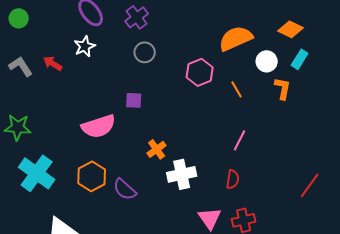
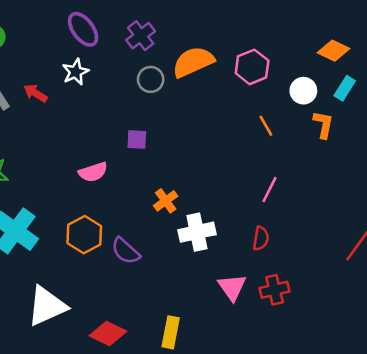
orange semicircle: (236, 38) -> (193, 62), moved
pink hexagon: (200, 72) -> (252, 67), moved
pink semicircle: (99, 126) -> (93, 172), size x0.7

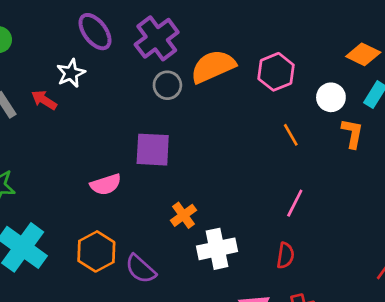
purple cross: (141, 36) -> (157, 38), size x1.4
white star: (76, 72) -> (71, 73), moved
purple square: (137, 140) -> (153, 150), size x1.6

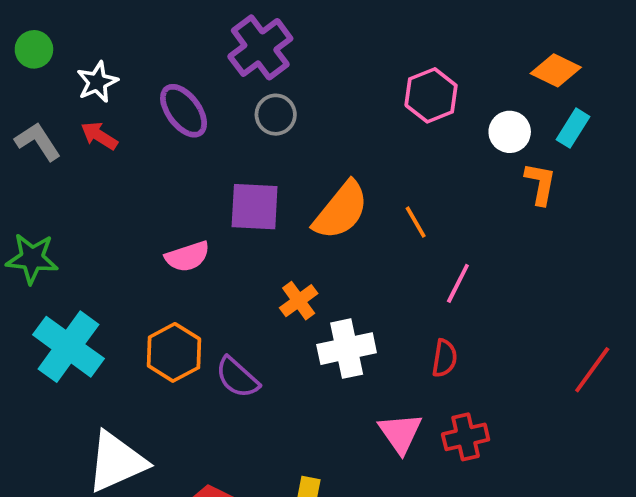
purple ellipse: (95, 32) -> (184, 111), moved
orange semicircle: (213, 66) -> (341, 210), moved, turned 153
white star: (71, 73) -> (97, 82), moved
orange line: (291, 135) -> (416, 222), moved

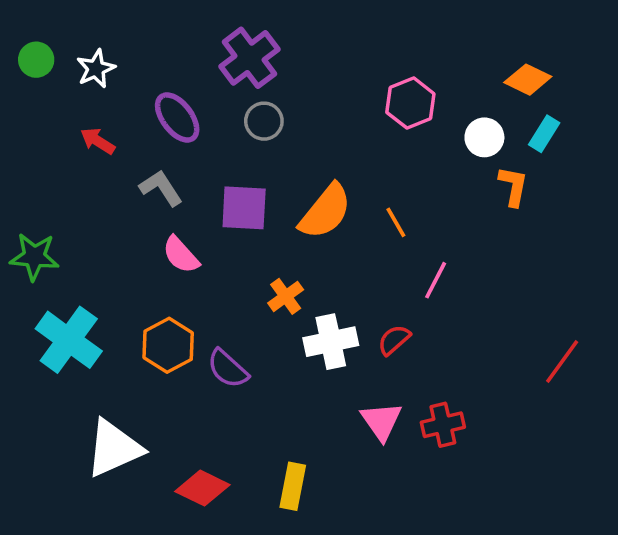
white star: (97, 82) -> (96, 69), moved
gray L-shape: (38, 141) -> (161, 188), moved
pink semicircle: (187, 257) -> (181, 255), turned 66
red semicircle: (444, 358) -> (394, 340), moved, turned -140

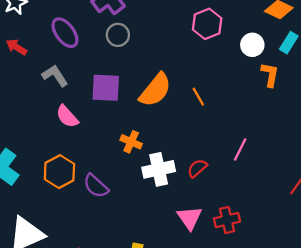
pink line: (436, 280) -> (240, 150), moved
orange cross: (286, 296) -> (131, 142), turned -30

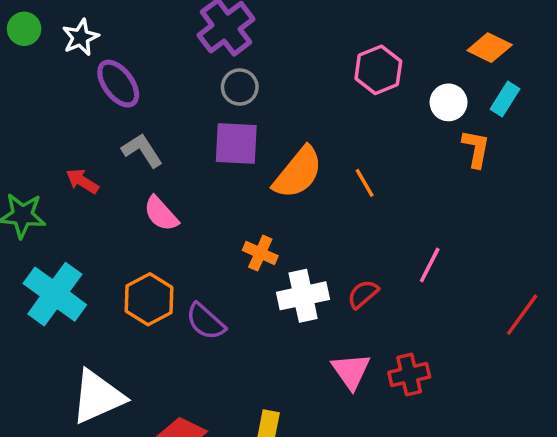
purple ellipse: (65, 33) -> (118, 84), moved
red arrow: (16, 47) -> (82, 181), moved
purple square: (106, 88) -> (236, 143), moved

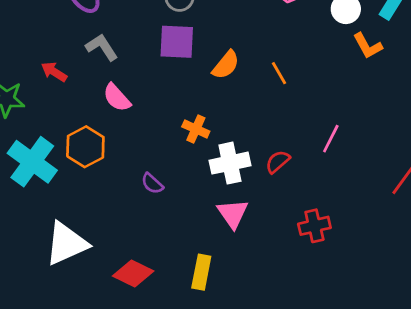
orange L-shape: (476, 149) -> (368, 46), turned 140
orange semicircle: (298, 173) -> (226, 65), size x0.7
orange hexagon: (149, 299) -> (85, 147), moved
purple semicircle: (205, 321) -> (152, 184), size x0.7
pink triangle: (351, 371) -> (233, 214), moved

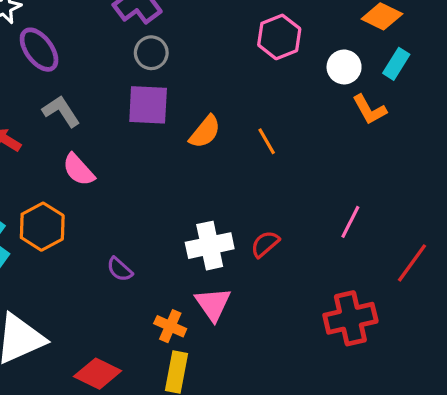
orange cross: (196, 129) -> (170, 326), moved
pink line: (331, 139) -> (350, 222), moved
red cross: (314, 226) -> (350, 318), moved, size x1.4

